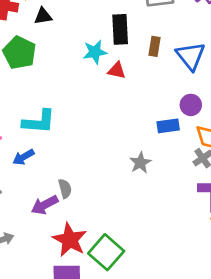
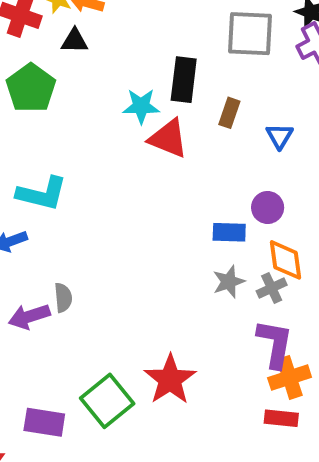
blue triangle: (191, 56) -> (280, 136), size x0.6
red triangle: (117, 70) -> (168, 138), size x1.5
gray star: (140, 163) -> (229, 282), moved
red star: (70, 240) -> (170, 379), moved

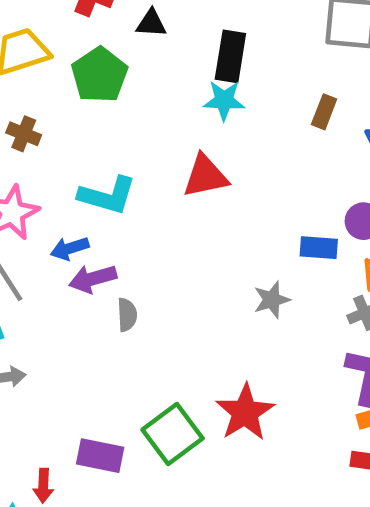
black rectangle: (184, 80) -> (230, 56), moved
red triangle: (168, 138) -> (205, 176), moved, turned -36
gray star: (229, 282) -> (272, 300), moved
purple arrow: (29, 316) -> (93, 279), moved

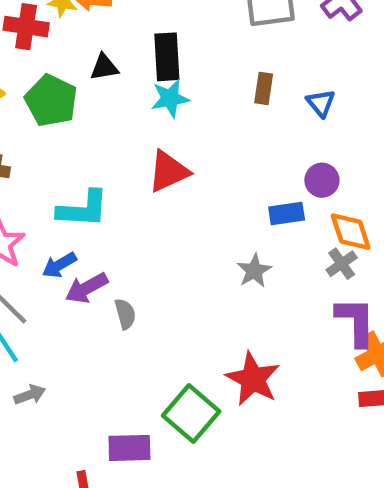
black triangle: (151, 23) -> (104, 67), moved

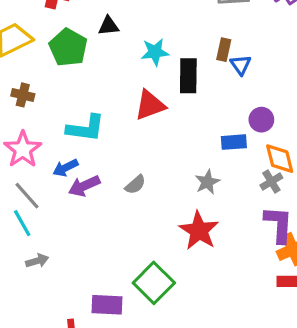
black rectangle: (167, 57) -> (188, 76), moved
blue triangle: (321, 103) -> (241, 65), moved
gray semicircle: (125, 314) -> (135, 185), moved, turned 60
red star: (253, 379) -> (199, 231), moved

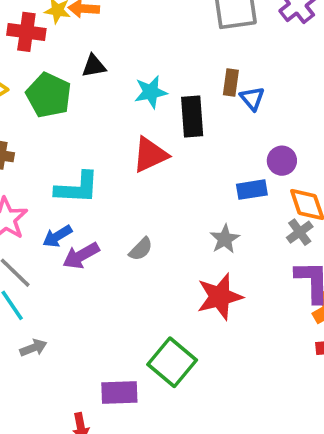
red star: (199, 231) -> (220, 297), turned 30

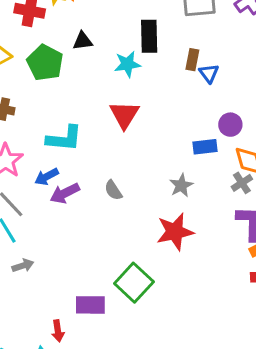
black rectangle: (192, 117) -> (149, 36), moved
red triangle: (150, 155) -> (124, 115), turned -36
gray semicircle: (141, 249) -> (113, 190), turned 100

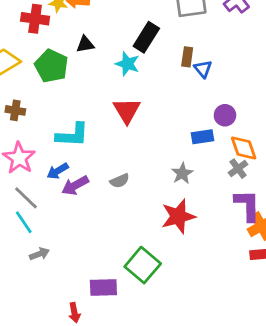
black rectangle: (149, 36) -> (146, 37), turned 36
cyan star: (127, 64) -> (127, 64), turned 30
gray semicircle: (113, 190) -> (120, 181), turned -78

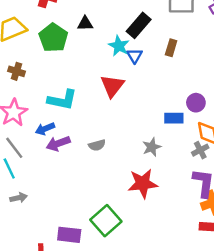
blue triangle: (203, 69) -> (135, 56), moved

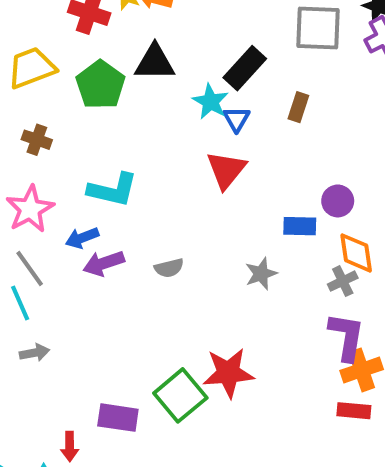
black triangle: (85, 24) -> (155, 62), size x1.5
red triangle: (112, 86) -> (226, 170), moved
red star: (143, 183) -> (228, 373), moved

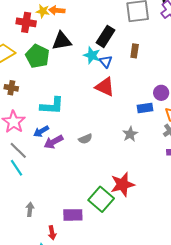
red triangle: (226, 170) -> (105, 87), turned -35
gray arrow: (34, 353) -> (30, 209), moved, turned -64

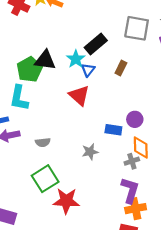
black triangle: (62, 41) -> (45, 60), moved
green pentagon: (37, 56) -> (29, 69), moved
cyan L-shape: (52, 106) -> (19, 98), turned 80
green square: (101, 199) -> (45, 179), moved

